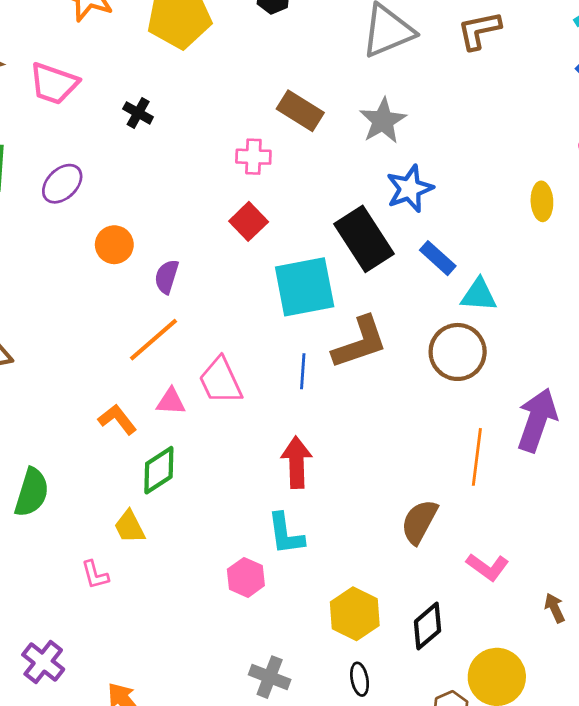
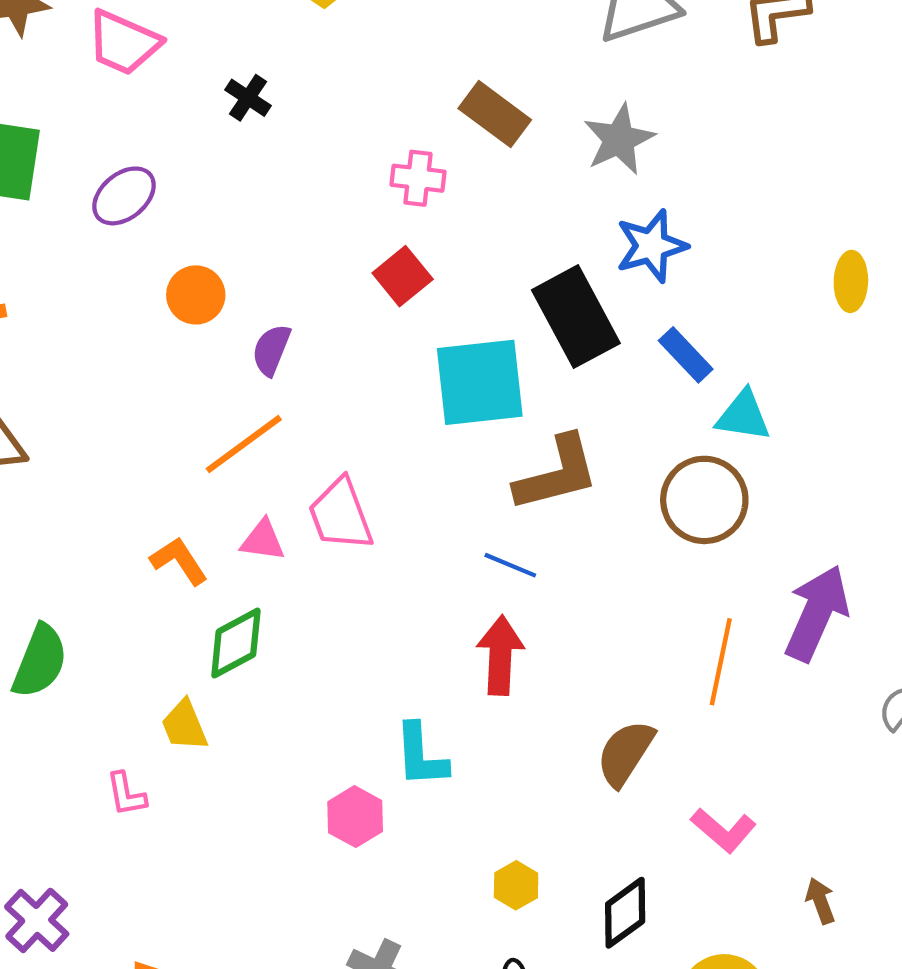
blue line: (303, 371) -> (510, 565), moved, turned -76
red arrow: (296, 462) -> (500, 655), moved
yellow hexagon: (355, 614) -> (516, 885), size x0.6

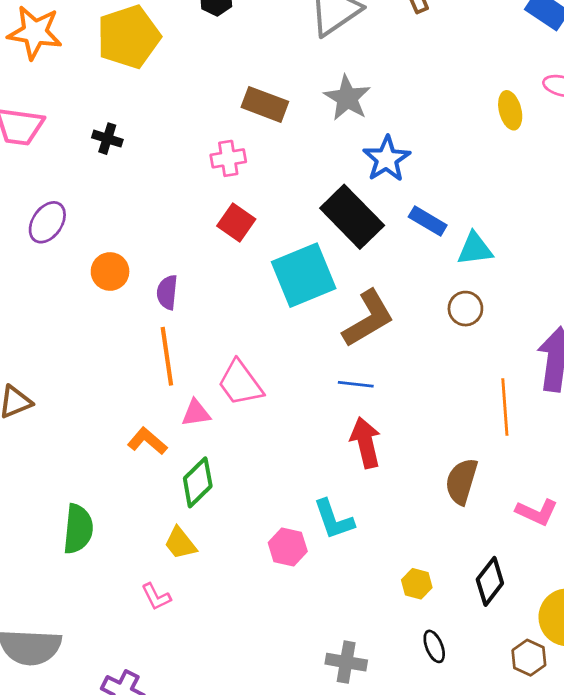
yellow ellipse: (851, 281) -> (510, 110), moved
orange line: (244, 444) -> (167, 356), turned -46
brown circle: (704, 500) -> (465, 309), size x0.6
pink hexagon: (355, 817) -> (288, 547), moved

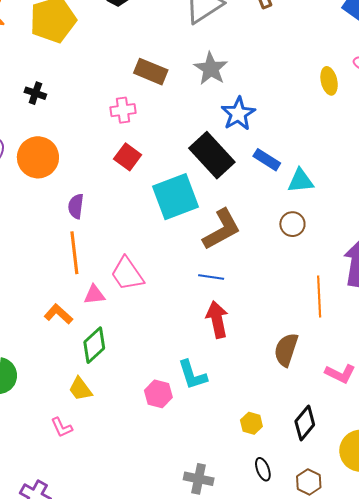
orange circle: (110, 271) -> (38, 157), moved, size x1.5
brown hexagon: (529, 658) -> (309, 482), moved

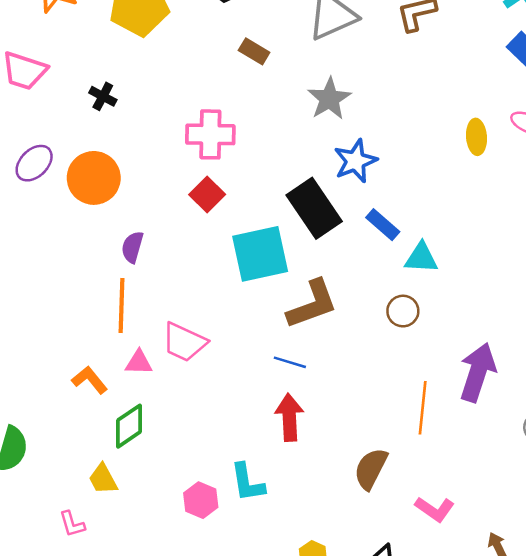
brown rectangle: (151, 72) -> (254, 51), moved, size x0.7
pink cross: (123, 110) -> (210, 134), size x1.5
pink trapezoid: (127, 274) -> (184, 342), turned -39

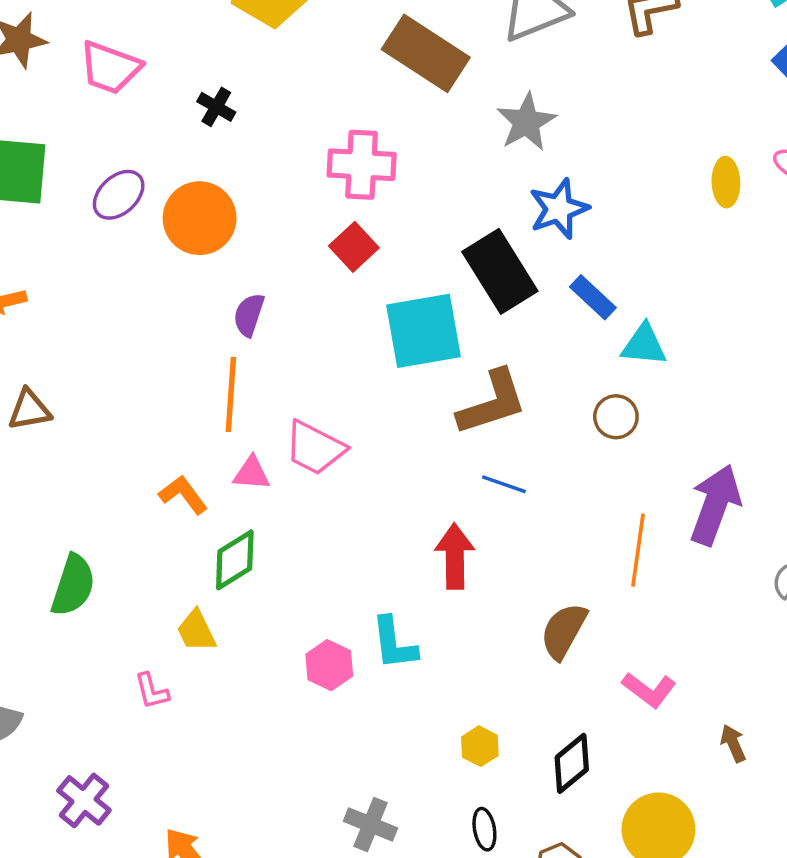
brown rectangle: (254, 51) -> (426, 53), size x2.0
blue line: (290, 362) -> (504, 484), moved

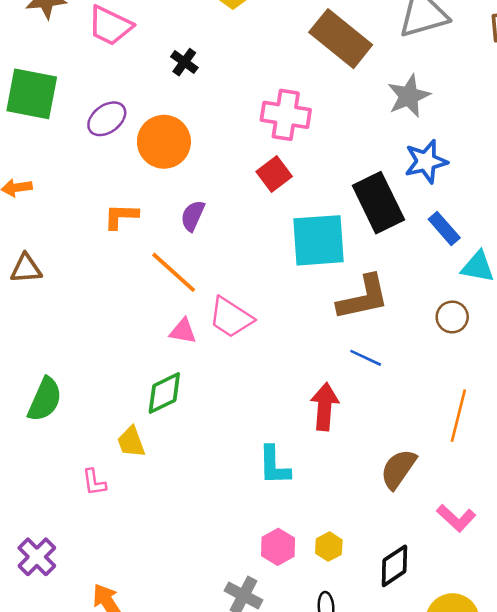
orange line: (231, 394) -> (174, 272), turned -58
orange L-shape: (183, 495) -> (121, 216), moved, turned -57
pink hexagon: (329, 665) -> (278, 547), moved

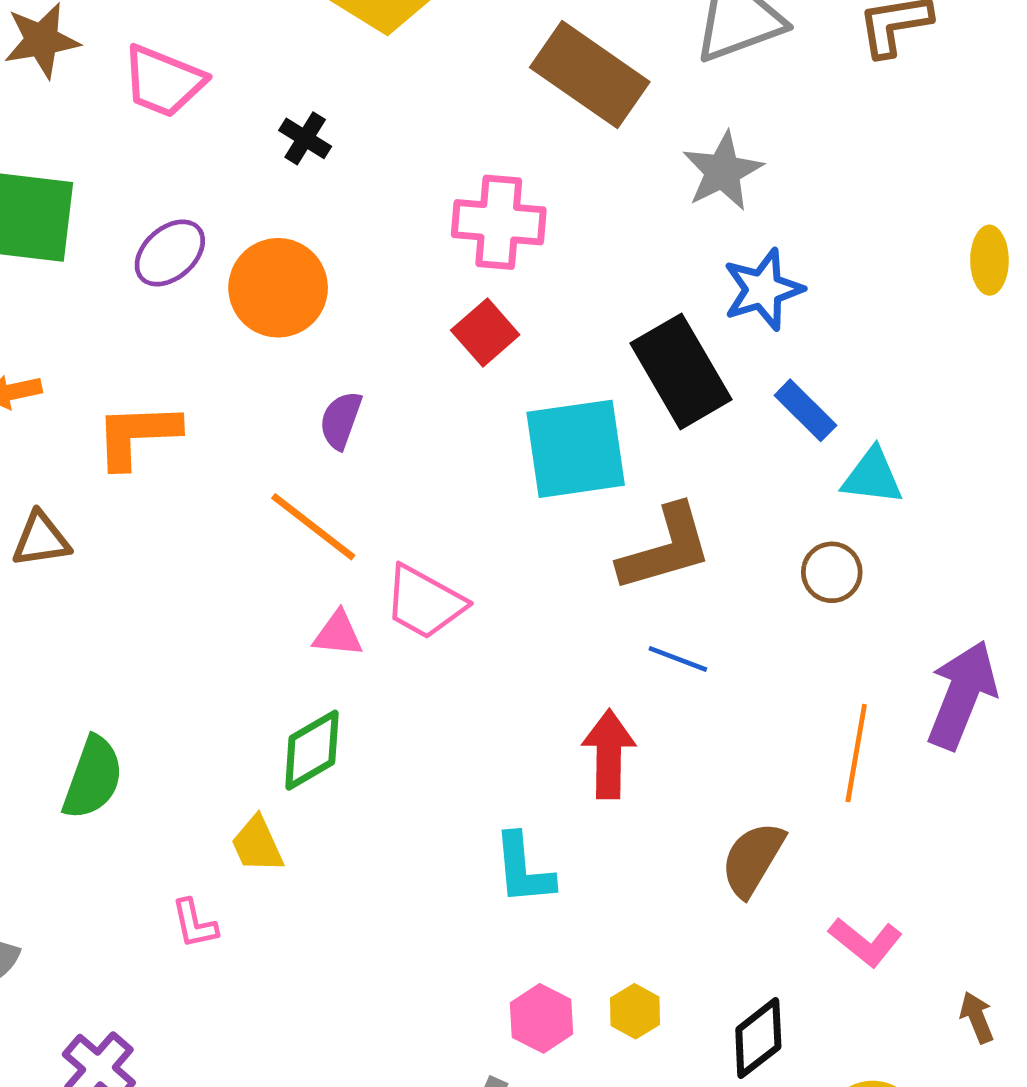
orange L-shape: (121, 216) -> (137, 435), moved, size x1.4

